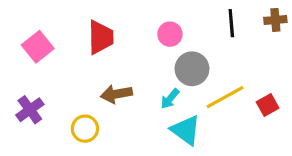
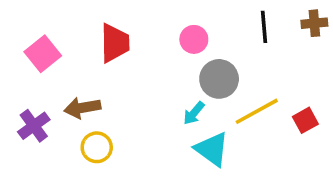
brown arrow: (116, 94) -> (82, 108), moved

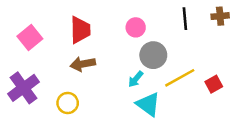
brown arrow: (82, 108) -> (83, 64), moved
purple cross: (34, 126) -> (24, 88), size x1.4

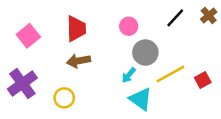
brown cross: (220, 16) -> (209, 15), turned -35
black line: (185, 19) -> (175, 18), turned 48

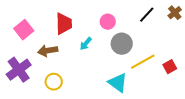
brown arrow: (79, 61) -> (48, 51), moved
cyan arrow: (129, 75) -> (86, 44), moved

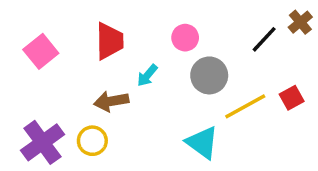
black line: (147, 15) -> (264, 39), moved
brown arrow: (48, 51) -> (111, 101), moved
red square: (170, 67) -> (292, 98), moved
purple cross: (19, 70) -> (43, 142), moved

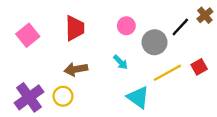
cyan arrow: (147, 75) -> (120, 62), moved, turned -84
gray circle: (209, 75) -> (155, 42), moved

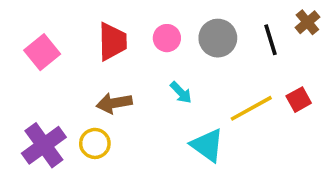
pink circle: (126, 26) -> (167, 38), moved
black line: (180, 27) -> (271, 40), turned -60
gray circle: (155, 42) -> (218, 38), moved

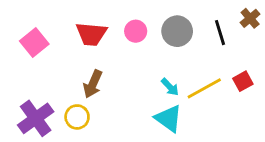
red trapezoid: (112, 42) -> (91, 34), turned 96
cyan arrow: (181, 93) -> (170, 87), moved
brown arrow: (114, 103) -> (93, 84), turned -56

